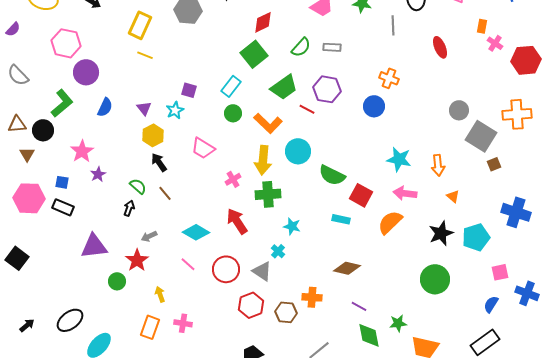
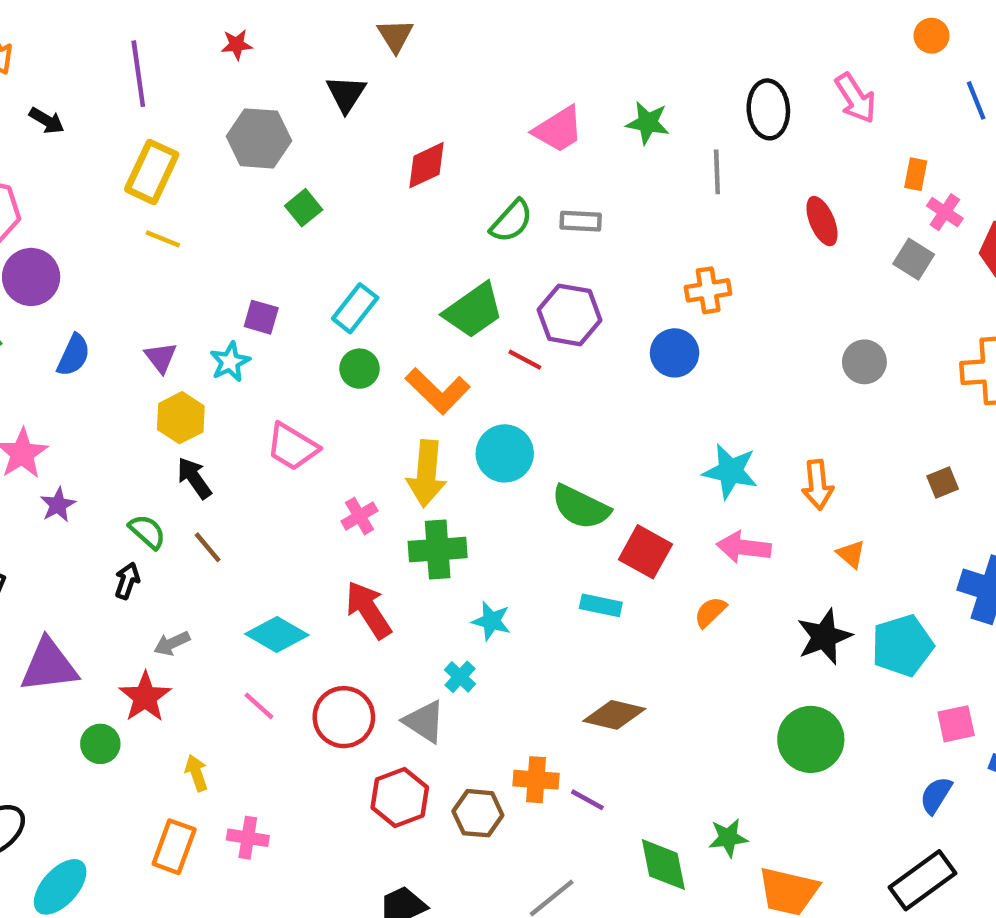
green square: (254, 54) -> (304, 208), moved, size x0.6
orange cross: (389, 78) -> (708, 290), turned -30
gray square: (481, 136) -> (914, 259), moved, size x0.6
orange semicircle: (390, 222) -> (710, 612), size x0.6
purple line: (359, 306) -> (587, 800), moved

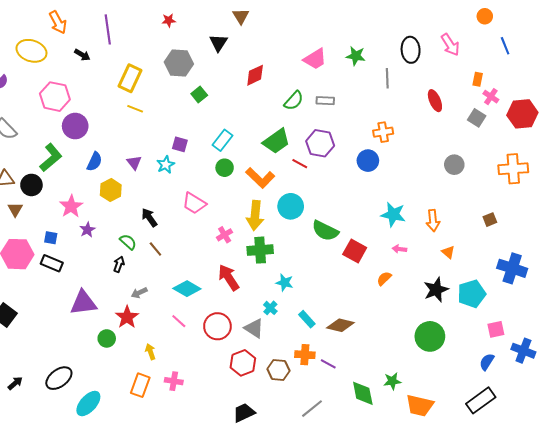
purple line: (138, 74) -> (108, 29), moved
yellow hexagon: (181, 418) -> (111, 190), moved
pink arrow: (744, 547) -> (399, 249), size x0.6
cyan rectangle: (601, 605) -> (307, 319), moved, turned 36

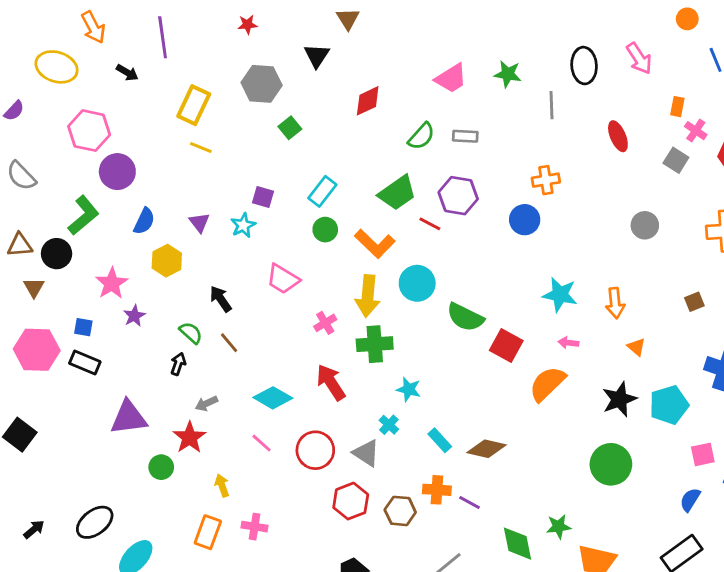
orange semicircle: (384, 278) -> (547, 384), size x1.8

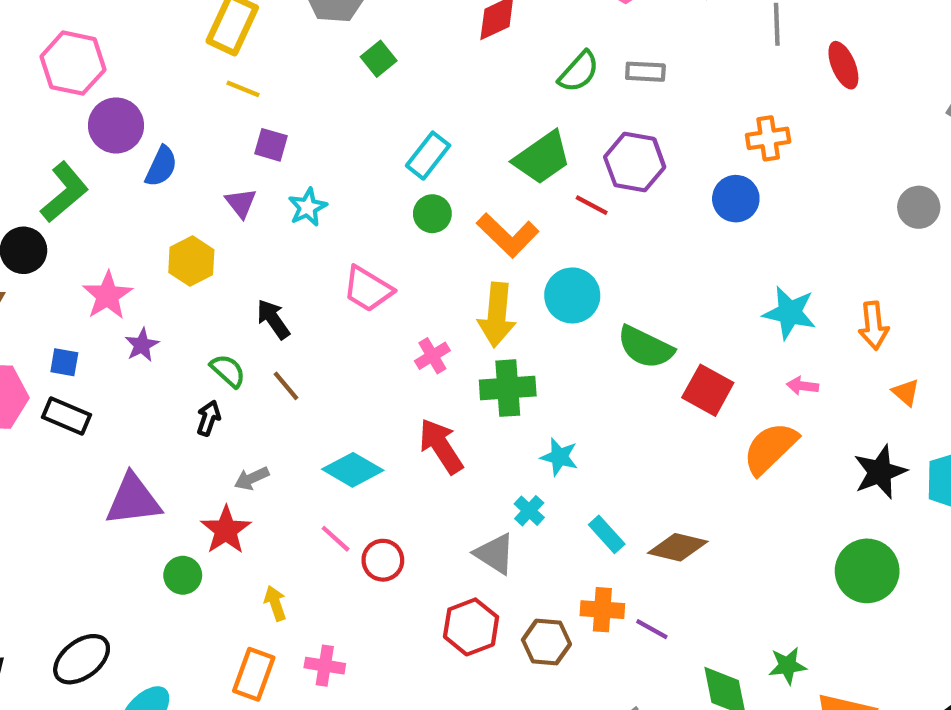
red ellipse: (618, 136) -> (843, 65), moved
purple square: (263, 197) -> (271, 145), moved
blue semicircle: (144, 221) -> (161, 166), moved
red circle: (315, 450) -> (383, 560), moved, size x0.7

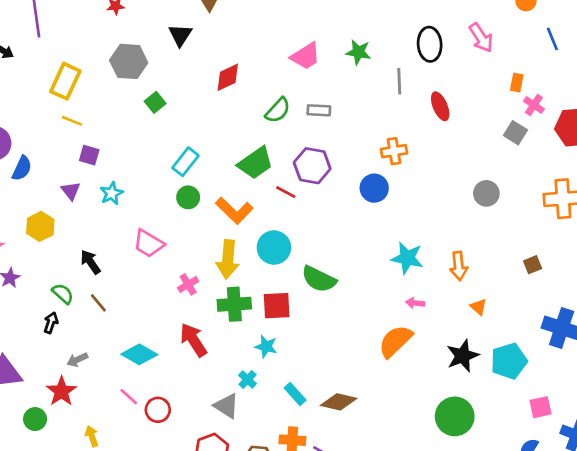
red square: (708, 390) -> (277, 306), moved, turned -32

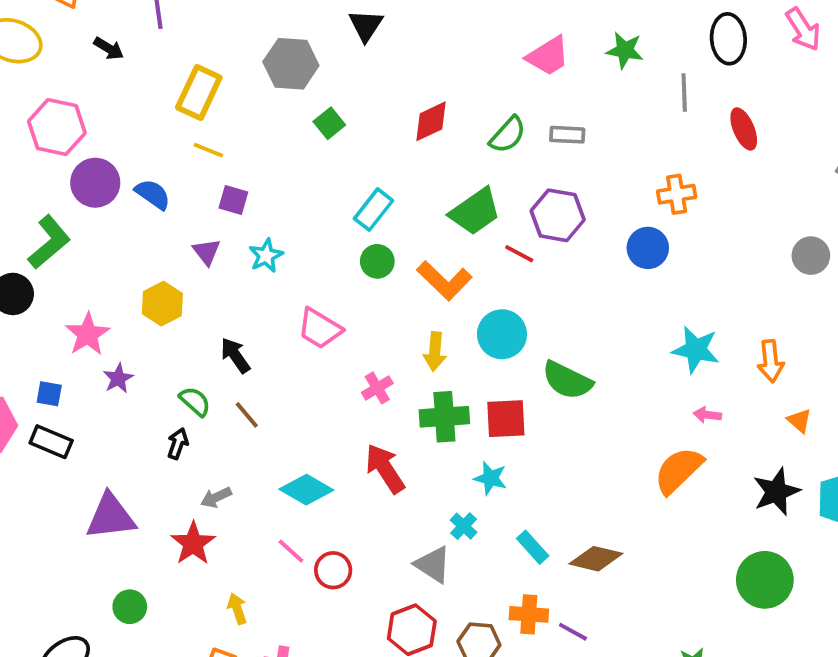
red diamond: (228, 77) -> (431, 121), moved
blue semicircle: (22, 168) -> (153, 194), moved, turned -80
yellow arrow: (228, 259) -> (435, 352), size x0.7
green circle: (35, 419) -> (130, 607), moved

